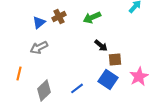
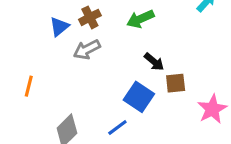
gray arrow: (39, 47) -> (87, 50), moved
orange line: (19, 73) -> (29, 86), moved
blue square: (108, 79) -> (139, 97), moved

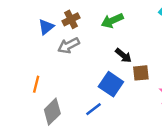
orange line: (29, 86) -> (36, 84), moved

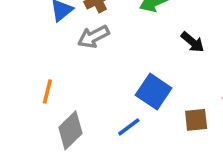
black arrow: (123, 56) -> (193, 42), moved
brown square: (141, 73) -> (196, 120), moved

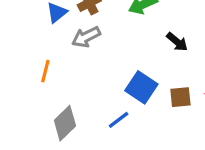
orange line: (47, 92) -> (45, 71), moved
brown square: (196, 120) -> (180, 97), moved

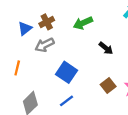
blue square: (141, 87) -> (66, 72), moved
brown square: (180, 97) -> (108, 85), turned -32

